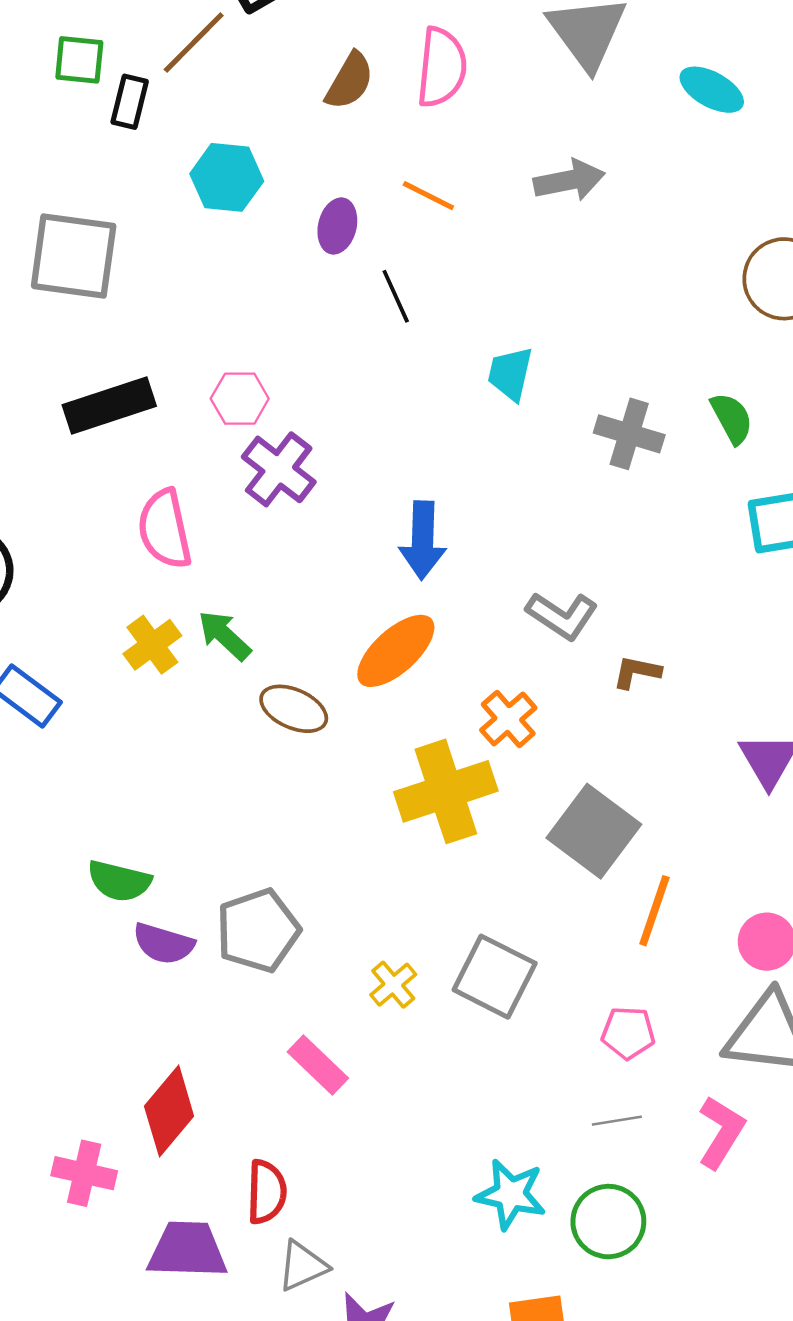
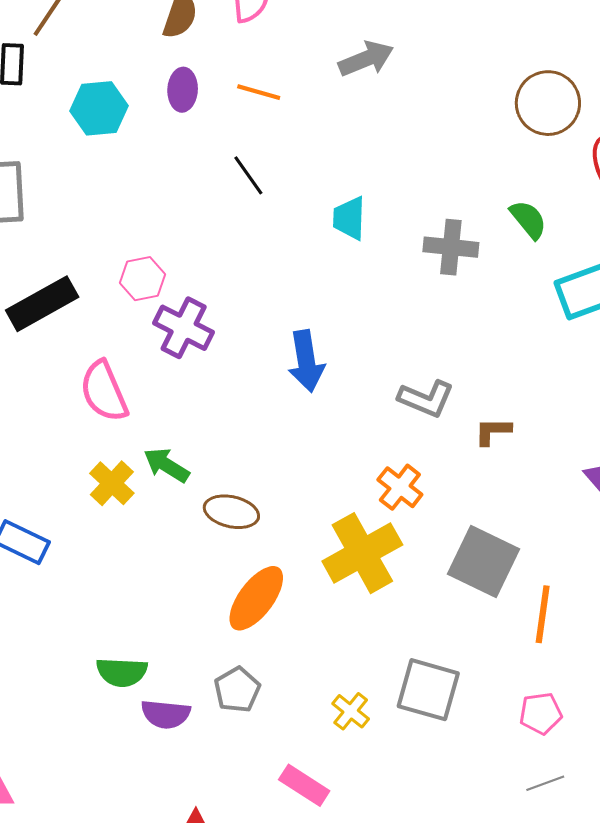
purple ellipse: (337, 226) -> (183, 90), moved
orange ellipse: (396, 651) -> (256, 598), moved
gray pentagon: (258, 931) -> (237, 690), size x0.7

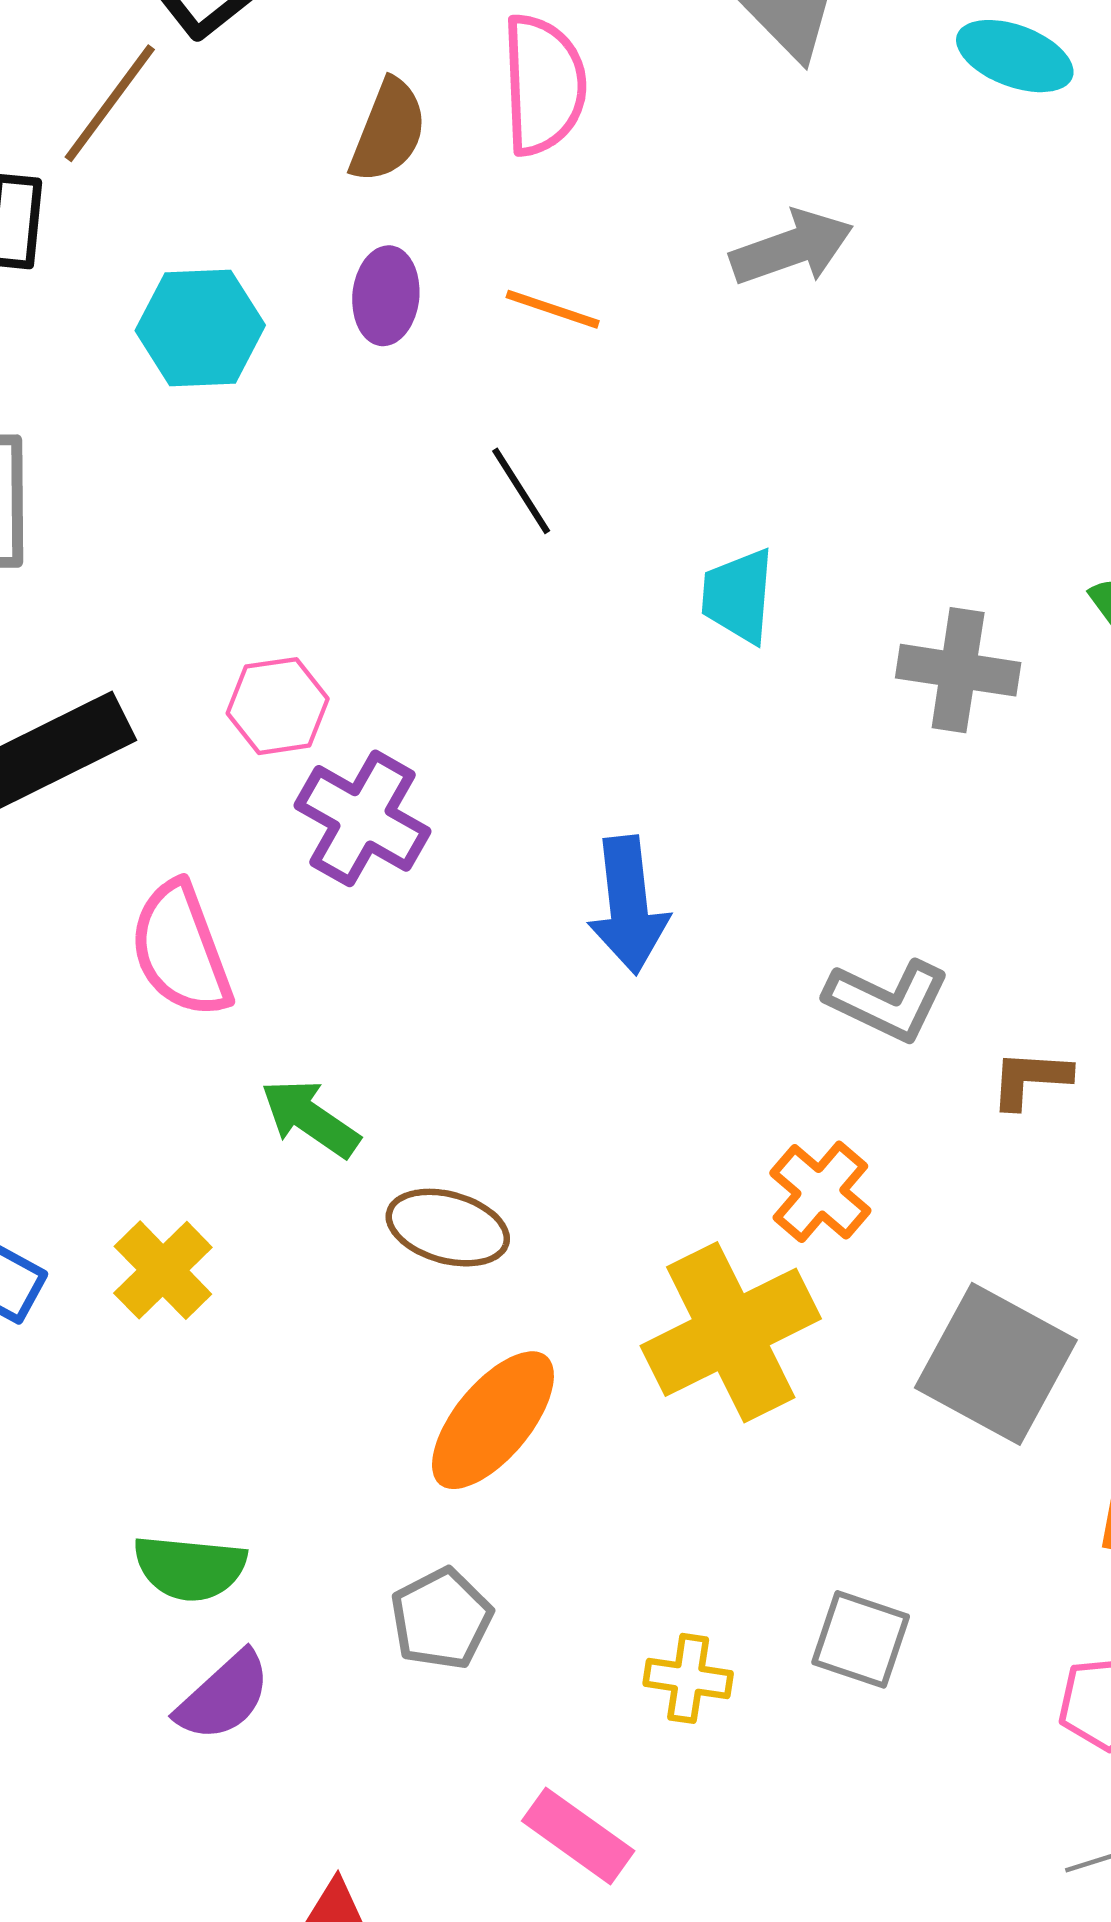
yellow cross: (112, 483) -> (163, 1270), moved
gray square: (428, 690) -> (861, 1639), size x0.7
yellow cross: (351, 711) -> (688, 1678), turned -33
purple semicircle: (166, 714) -> (224, 1696), moved, turned -51

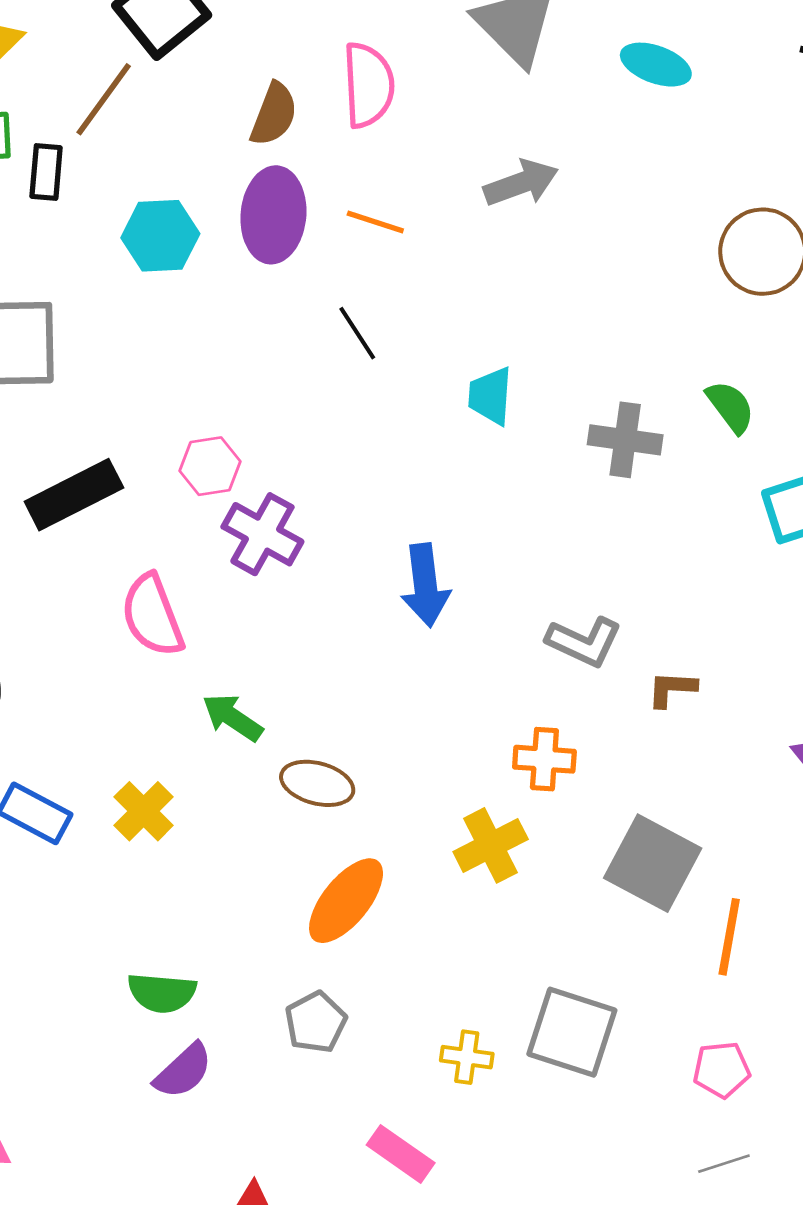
purple ellipse: (386, 296) -> (273, 215), size x1.6
orange cross: (820, 1192) -> (544, 759), turned -36
yellow cross: (731, 1332) -> (491, 845), size x0.7
gray square: (861, 1639) -> (572, 1032), size x1.5

